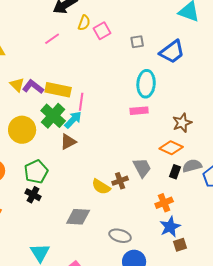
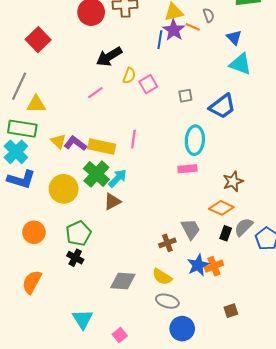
pink line: (81, 102) -> (133, 139), moved
gray semicircle: (192, 166) -> (244, 227), turned -30
yellow semicircle: (101, 187) -> (162, 277), moved
blue star: (170, 227) -> (198, 265), moved

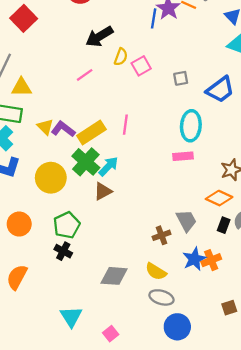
yellow rectangle: (102, 147) -> (91, 133), turned -45

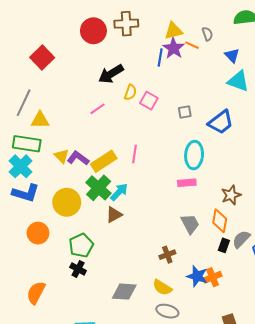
pink square: (141, 66) -> (149, 101), turned -30
orange diamond: (219, 198) -> (220, 221), turned 75
gray trapezoid: (186, 221) -> (190, 224), moved
orange circle: (19, 224) -> (38, 233), moved
blue star: (194, 259) -> (197, 276), turned -30

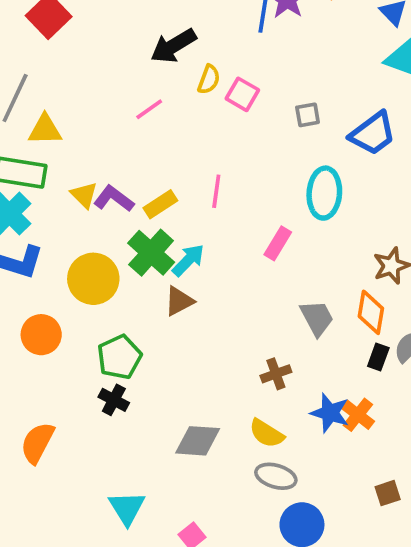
yellow rectangle: (104, 161) -> (160, 204), size x0.7
pink rectangle: (187, 183) -> (278, 243), moved, turned -54
orange cross: (213, 277) -> (358, 415), turned -30

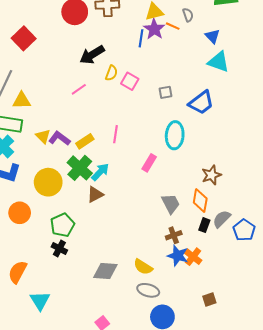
brown cross: (276, 374) -> (174, 235), moved
cyan triangle: (127, 508) -> (40, 301), moved

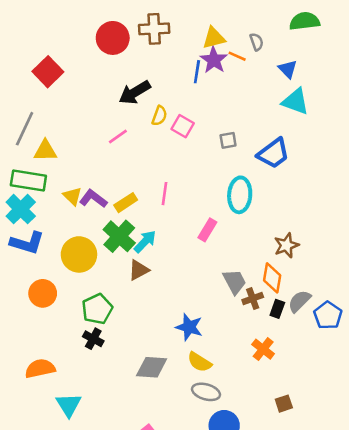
brown cross: (174, 235) -> (253, 299), moved
blue star: (178, 256) -> (189, 327), moved
orange semicircle: (18, 272) -> (40, 369), turned 50

